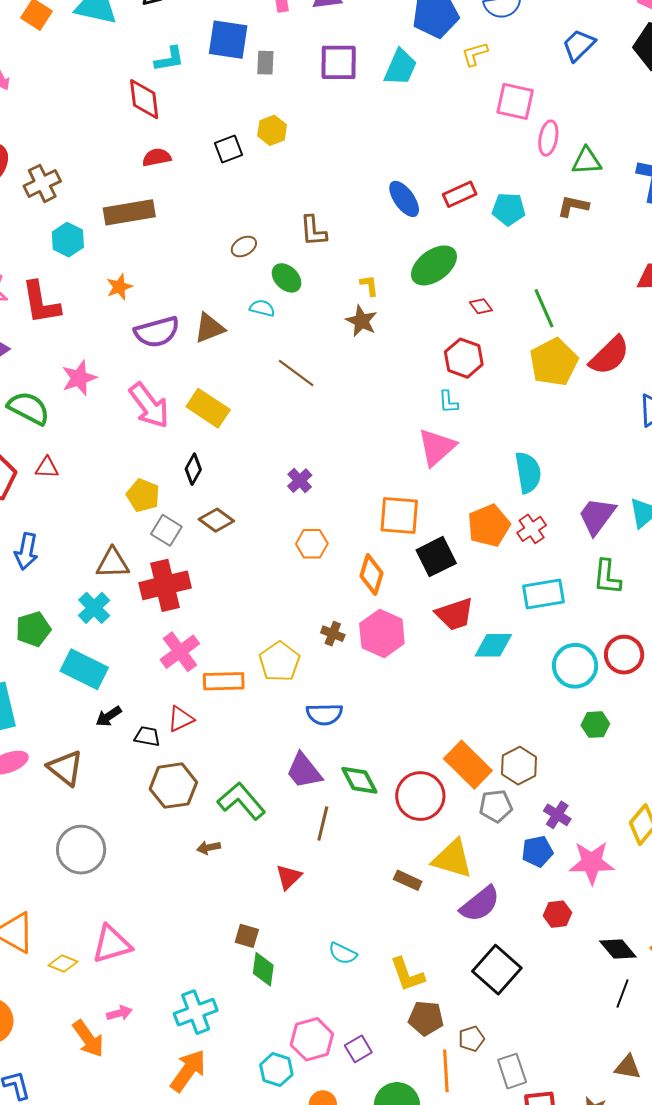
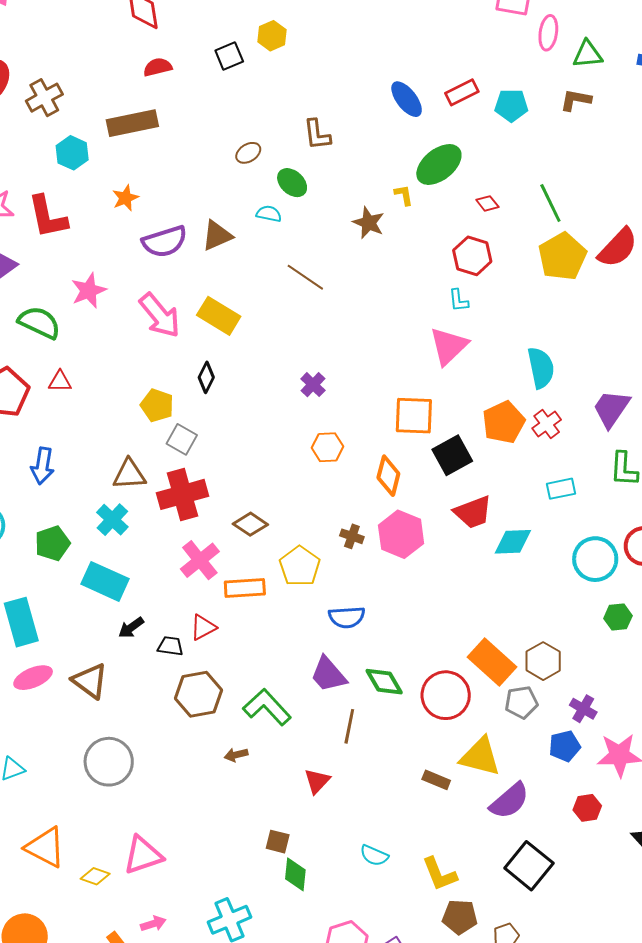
yellow L-shape: (369, 285) -> (404, 195), moved
brown diamond: (216, 520) -> (250, 524), moved
cyan rectangle: (544, 594) -> (561, 489), size x0.7

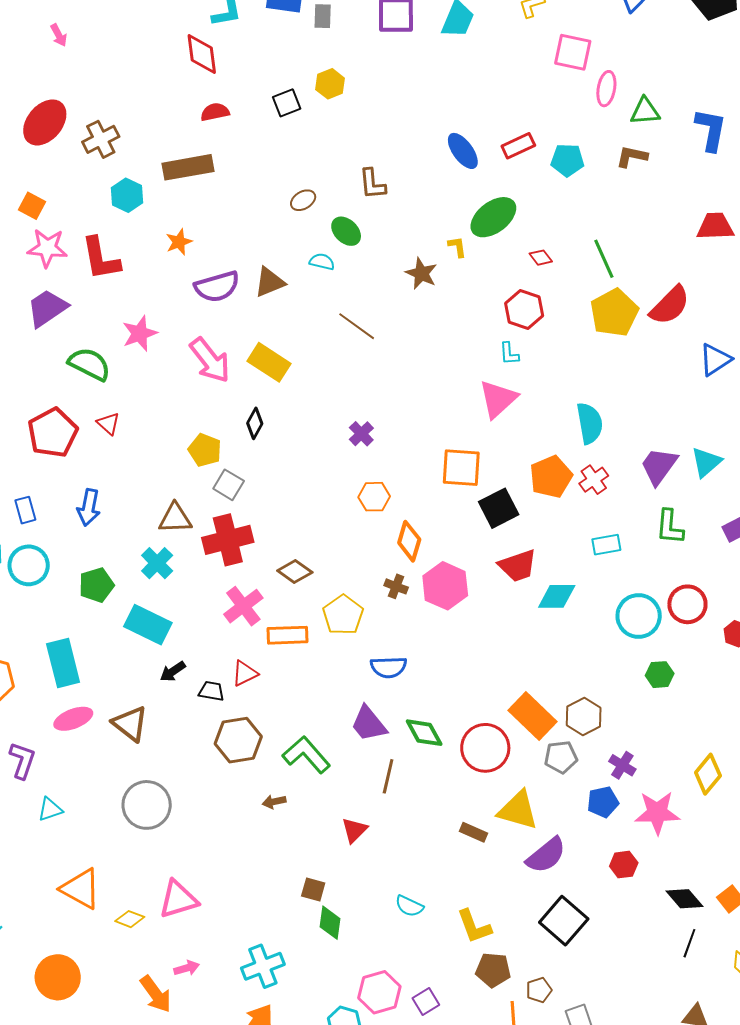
red triangle: (60, 381) -> (108, 423), turned 40
orange diamond: (388, 476) -> (409, 541), moved

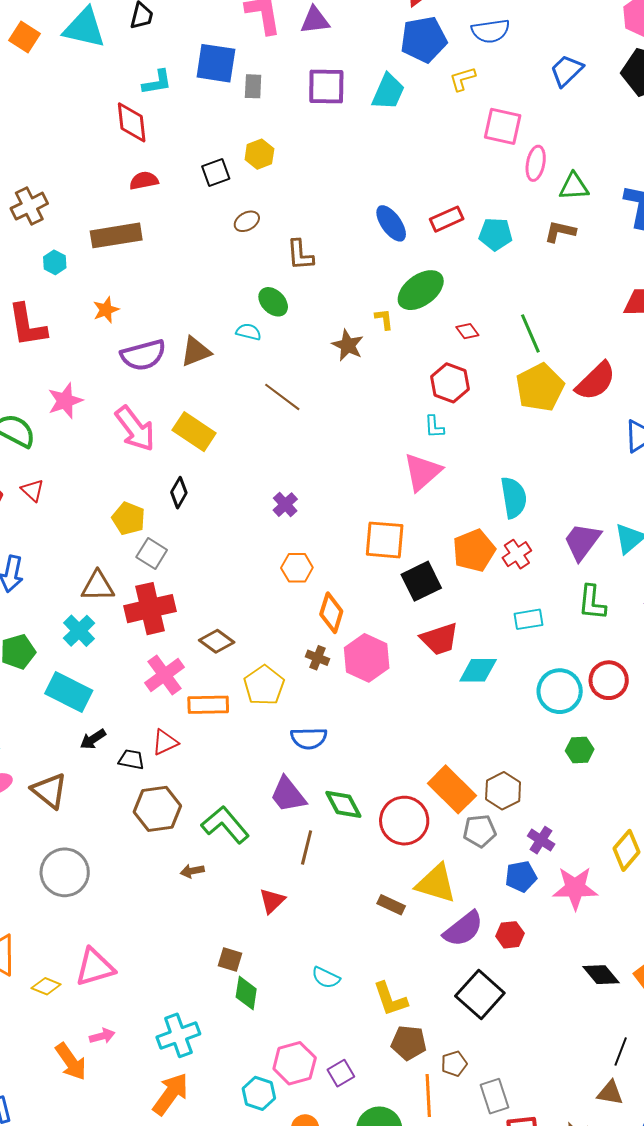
cyan hexagon: (127, 195) -> (55, 262), size x0.7
brown ellipse: (303, 200) -> (247, 221), moved
red hexagon: (624, 865) -> (510, 935), moved
black line: (689, 943) -> (621, 1052), moved

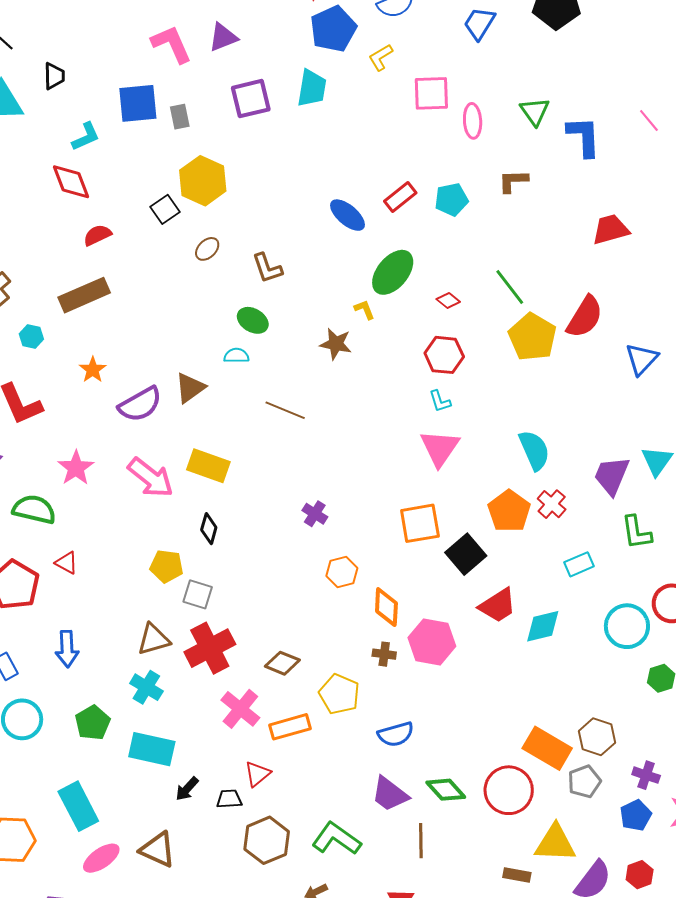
yellow hexagon: (259, 154) -> (203, 181), size x1.6
green triangle: (574, 187) -> (535, 111), moved, turned -48

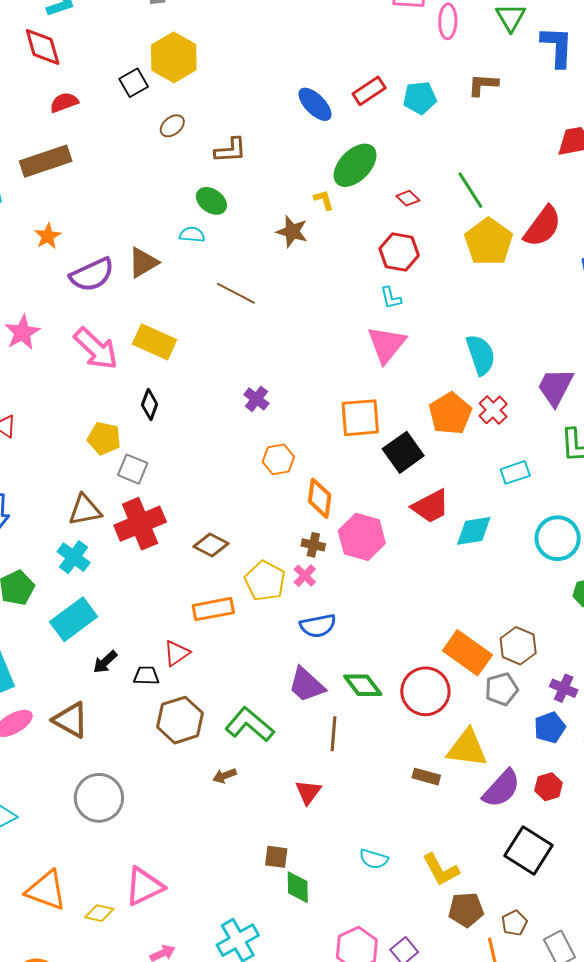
brown L-shape: (267, 268) -> (230, 150), turned -80
pink cross: (240, 709) -> (305, 576), moved, size x0.6
cyan rectangle: (152, 749) -> (74, 619), turned -54

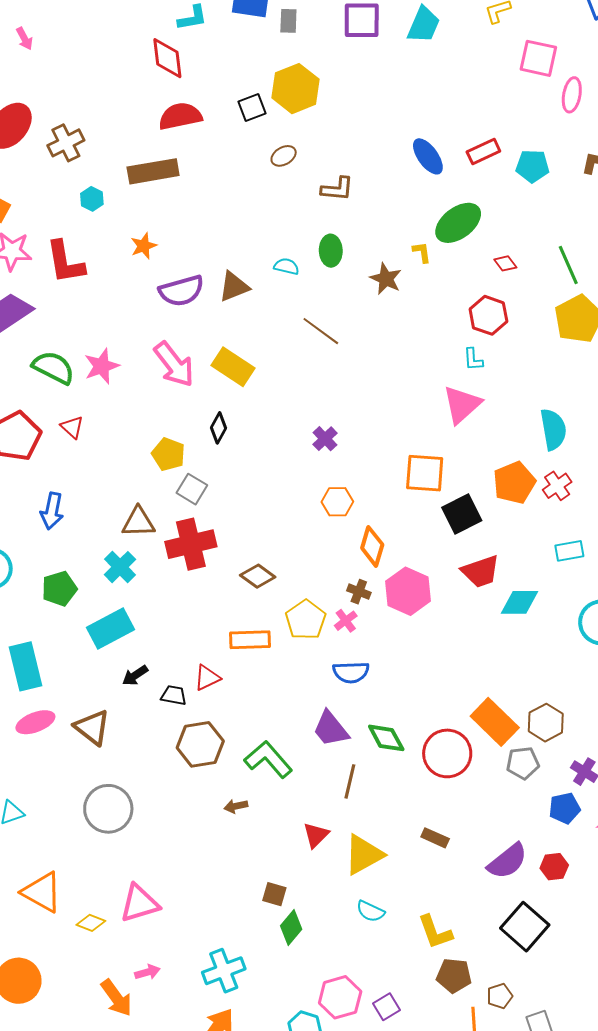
red semicircle: (64, 102) -> (180, 116), size x1.5
green ellipse: (211, 201) -> (331, 251), moved, turned 44
pink star: (22, 332) -> (102, 366), moved
yellow triangle: (467, 748) -> (364, 855), moved, turned -45
green diamond: (298, 887) -> (291, 928), turned 32

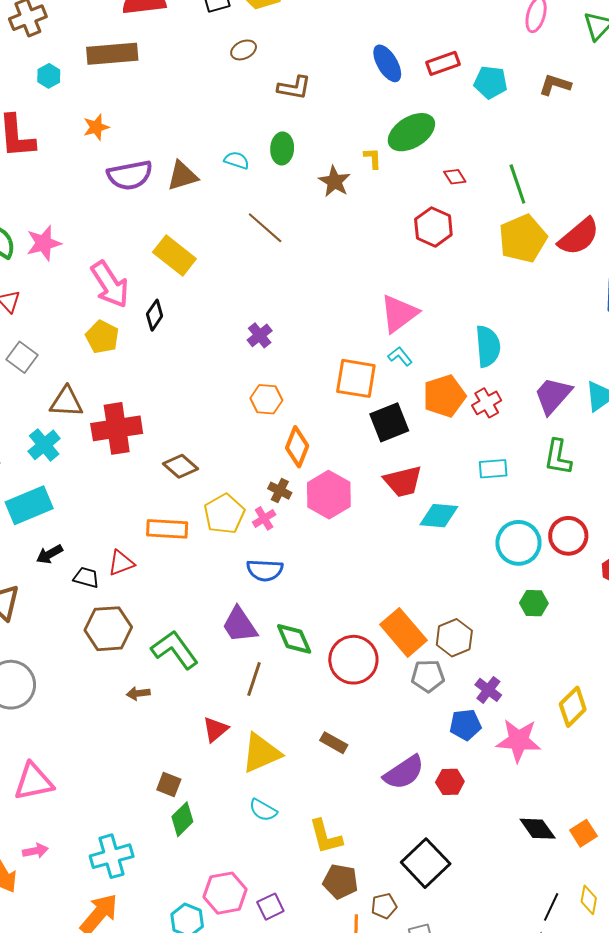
cyan L-shape: (473, 359) -> (400, 356), moved, turned 140
pink arrow: (174, 364) -> (110, 284), moved
gray square: (192, 489) -> (22, 357), moved
black square: (525, 927) -> (426, 863), moved

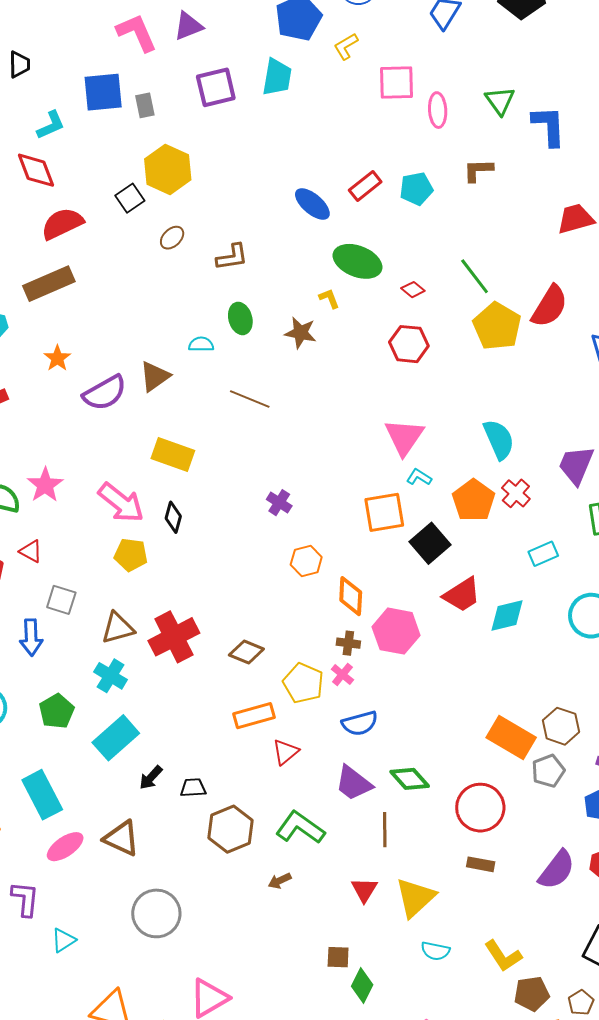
green ellipse: (411, 132) -> (357, 261), turned 72
red triangle: (121, 563) -> (285, 752), moved
red circle: (353, 660) -> (480, 808), moved

